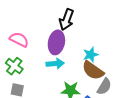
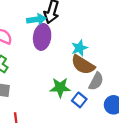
cyan arrow: (55, 64) -> (36, 19), moved

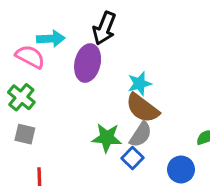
cyan arrow: (36, 19) -> (51, 39), moved
gray semicircle: (96, 81) -> (141, 134), moved

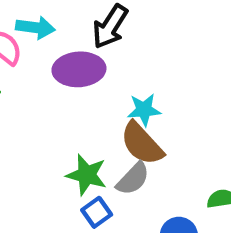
purple ellipse: (88, 63) -> (79, 69), turned 63
blue square: (133, 158) -> (97, 212), moved

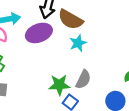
brown semicircle: (142, 144) -> (70, 19), moved

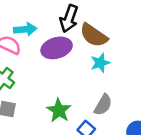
green star: (59, 85) -> (59, 110), moved, turned 30

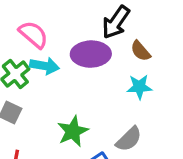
cyan arrow: (25, 29) -> (45, 66), moved
brown semicircle: (94, 35) -> (140, 51), size x0.6

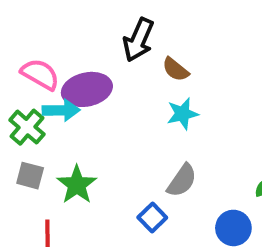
purple ellipse: (91, 54) -> (87, 89), moved
green star: (73, 131) -> (77, 185), moved

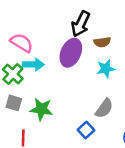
brown semicircle: (175, 69) -> (102, 42), turned -49
purple ellipse: (87, 89) -> (71, 53), moved, turned -56
green star: (77, 185) -> (42, 109), turned -30

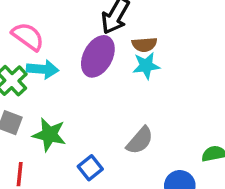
cyan star: (106, 69) -> (146, 66), moved
blue square: (86, 130) -> (90, 168), moved

